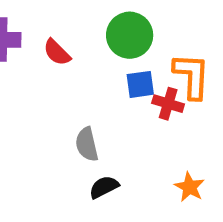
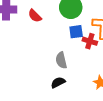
gray semicircle: (87, 144) -> (61, 60), moved

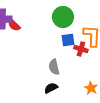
red semicircle: (35, 16) -> (14, 25), moved

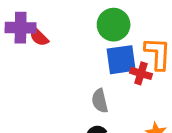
blue square: (68, 40) -> (121, 60), size x1.5

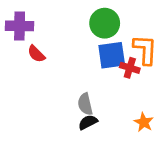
red semicircle: (39, 37) -> (36, 54), moved
gray semicircle: (100, 101) -> (85, 104), moved

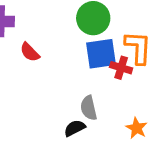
red semicircle: (36, 54) -> (30, 52), moved
gray semicircle: (85, 104) -> (89, 108), moved

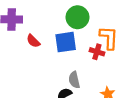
blue square: (101, 54) -> (66, 42), moved

